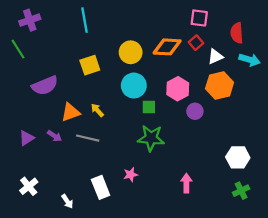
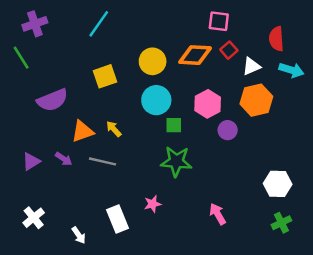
pink square: (199, 18) -> (219, 21), moved
cyan line: (84, 20) -> (99, 24), turned 45
pink arrow: (186, 183) -> (218, 214), turned -30

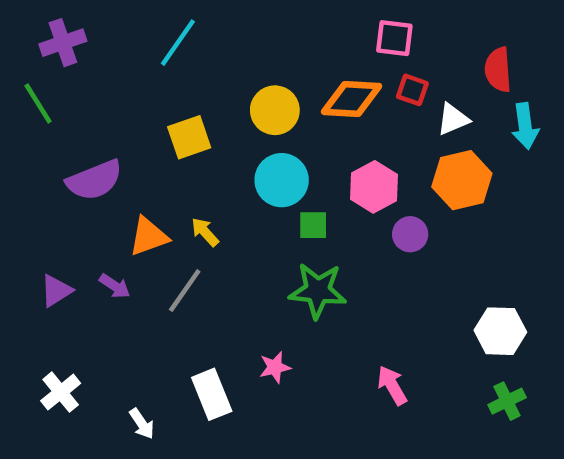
red square: (229, 50) -> (412, 90), turned -30
cyan arrow: (291, 70) -> (525, 126), turned 65
gray line: (102, 161) -> (185, 291), turned -68

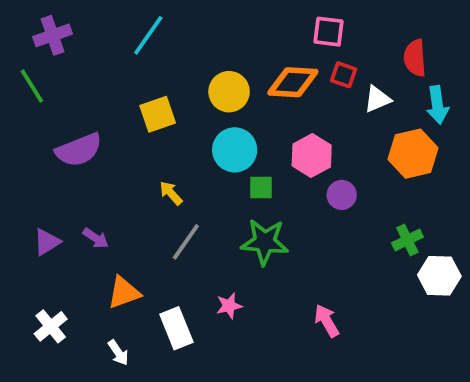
orange hexagon: (462, 180) -> (413, 154), moved
orange triangle: (149, 236) -> (124, 293), moved
gray line: (185, 291) -> (186, 242), moved
white hexagon: (500, 331) -> (439, 276), moved
green cross: (507, 401) -> (407, 240), moved

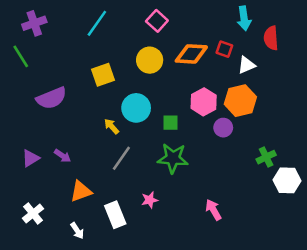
pink square: (329, 32) -> (157, 21), moved, turned 35
cyan arrow: (437, 105) -> (244, 18), moved
cyan circle: (235, 150) -> (136, 108), moved
orange hexagon: (413, 154) -> (240, 101), moved

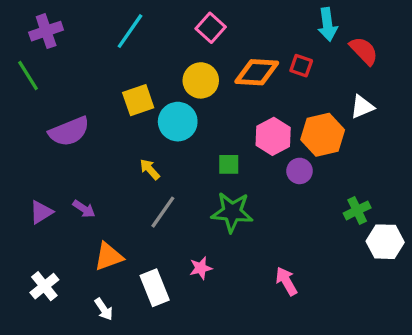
red semicircle: (271, 38) -> (364, 51), turned 140
white triangle: (247, 65) -> (362, 107), moved
cyan circle: (136, 108) -> (178, 122), moved

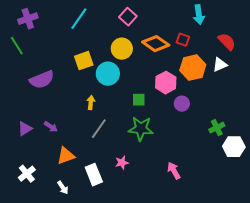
red semicircle: (364, 51) -> (227, 42), moved
orange diamond: (257, 72) -> (156, 44), turned 32
orange hexagon: (323, 135) -> (193, 68), moved
yellow arrow: (150, 169) -> (91, 103), turned 48

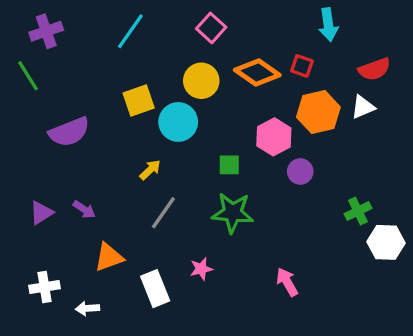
red semicircle: (227, 42) -> (374, 69), turned 114
yellow arrow: (91, 103) -> (150, 170), turned 40
white cross: (27, 174) -> (45, 287), turned 30
white arrow: (63, 188) -> (87, 308), moved, turned 120

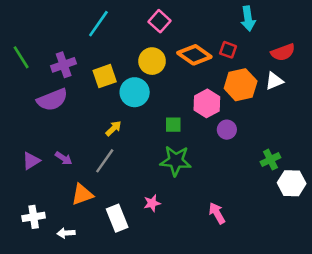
purple cross: (46, 31) -> (64, 65), moved
gray line: (163, 213) -> (105, 161), moved

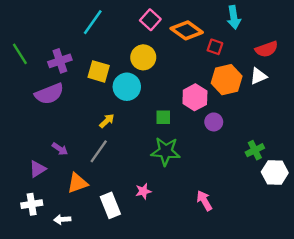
orange diamond: (194, 55) -> (187, 30), moved
yellow square: (105, 76) -> (99, 71), turned 35
purple triangle: (31, 161) -> (38, 169), moved

